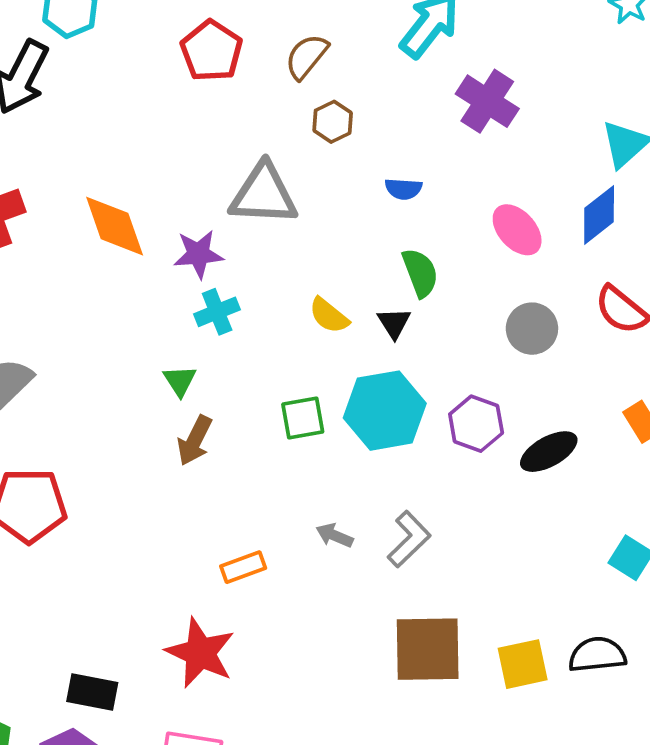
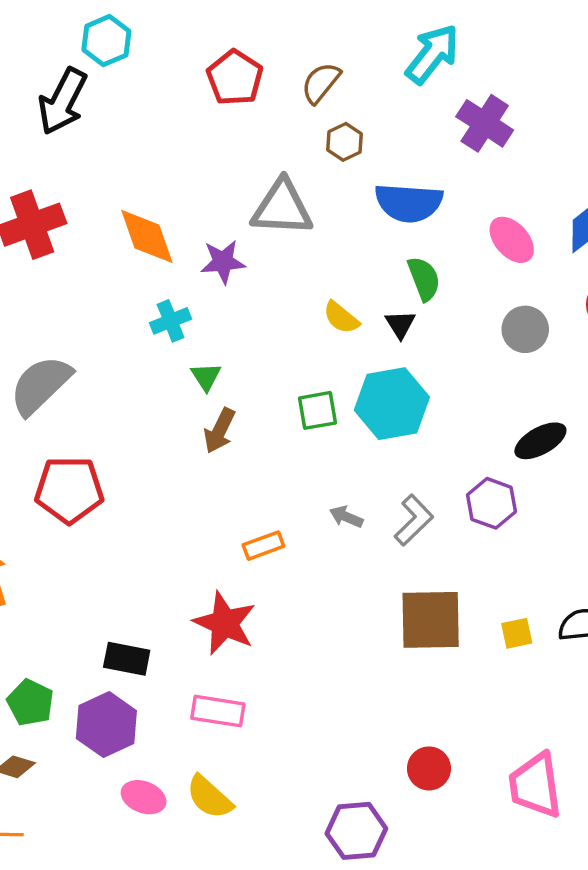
blue semicircle: (403, 189) -> (409, 203), size x2.0
cyan cross: (217, 312) -> (171, 321), moved
purple hexagon: (476, 424) -> (491, 503), moved
yellow square: (523, 664) -> (517, 633), size x0.7

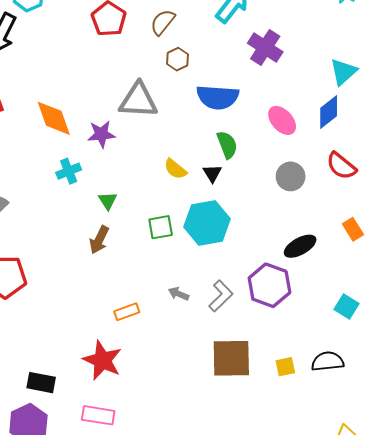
green triangle: (206, 377) -> (108, 201), moved
purple hexagon: (491, 503) -> (269, 285), size x1.4

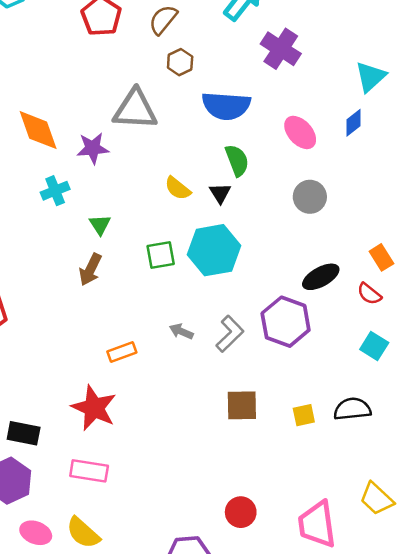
blue diamond: (329, 112) -> (354, 123), size x0.7
red semicircle: (341, 166) -> (369, 294), moved, size x0.7
brown square: (231, 358) -> (242, 405), size x0.7

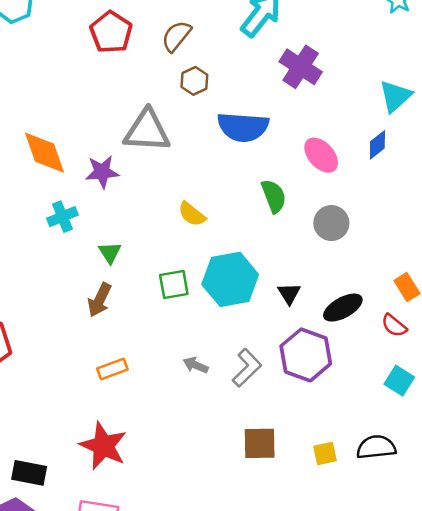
green semicircle: (237, 160) -> (274, 196), moved
black triangle: (220, 193) -> (289, 293), moved
orange rectangle: (122, 352) -> (112, 369), moved

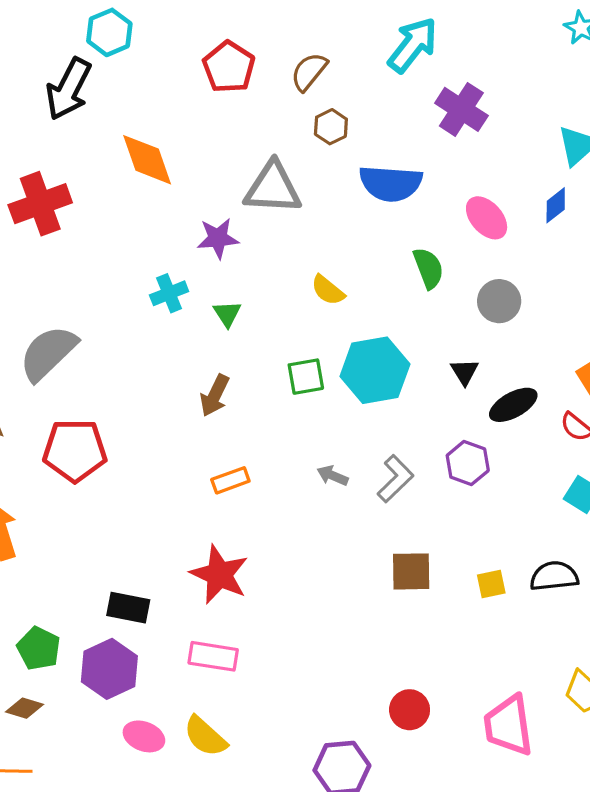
orange diamond: (44, 153) -> (147, 160), moved
green triangle: (110, 252) -> (227, 314), moved
black triangle: (289, 293) -> (465, 372), moved
purple hexagon: (306, 355) -> (468, 463), size x0.7

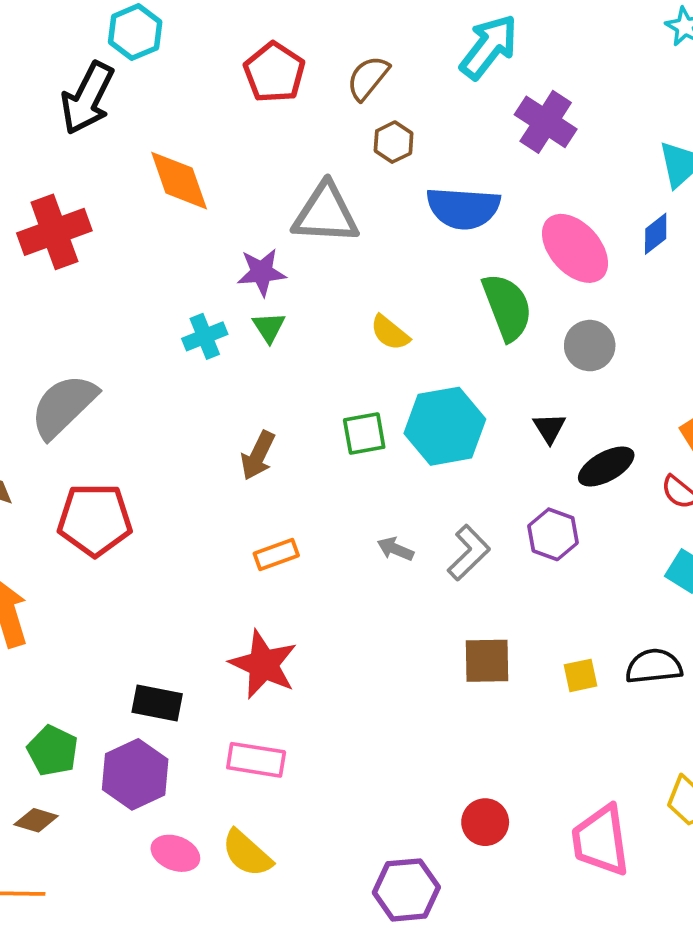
pink ellipse: (487, 218) -> (575, 248), size x1.4
green semicircle: (428, 268) -> (507, 307), size x1.4
green triangle: (227, 314) -> (269, 327), moved

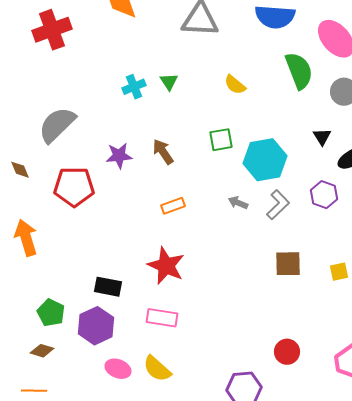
purple star: (262, 272) -> (119, 156), moved
cyan hexagon: (445, 426) -> (265, 160), moved
brown arrow: (258, 456) -> (163, 152), turned 120

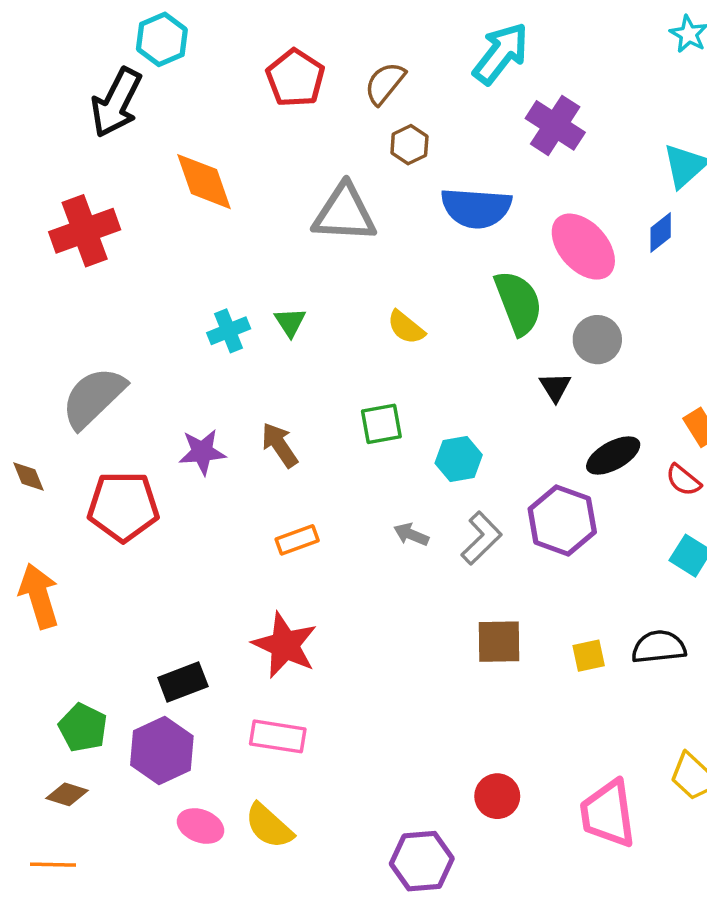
black triangle: (322, 137) -> (555, 387), moved
cyan hexagon: (265, 160) -> (459, 459), size x0.6
purple hexagon: (324, 195) -> (562, 520), size x1.4
black rectangle: (108, 287) -> (183, 682), turned -32

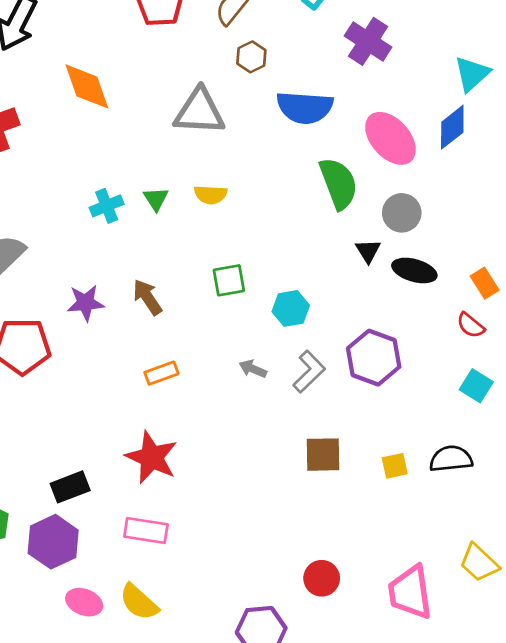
blue diamond: (661, 233) -> (452, 127), size x1.4
yellow semicircle: (406, 327) -> (211, 195), moved, turned -36
black ellipse: (613, 456) -> (414, 270), moved, turned 45

